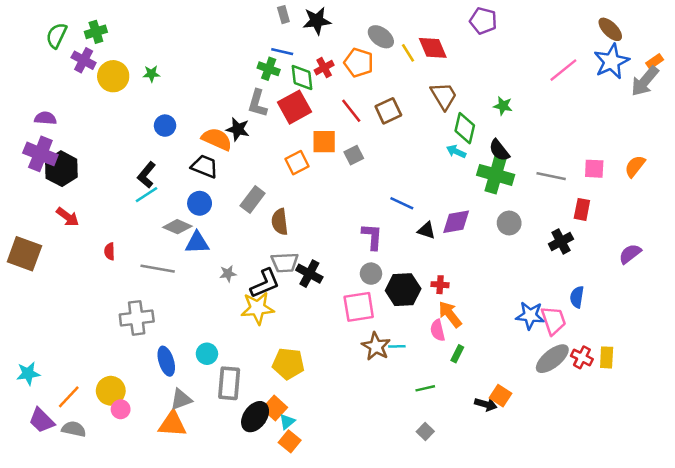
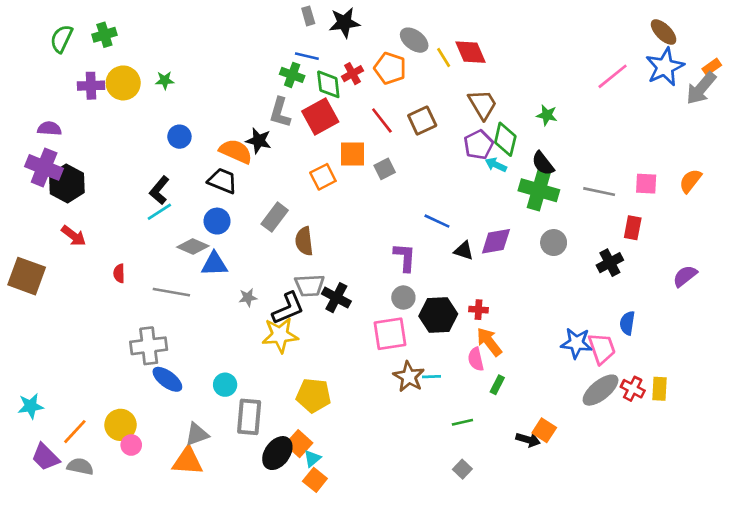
purple pentagon: (483, 21) -> (478, 145), moved, turned 30
purple cross: (84, 60) -> (91, 86), moved, turned -30
blue ellipse: (166, 361) -> (167, 379), moved, turned -36

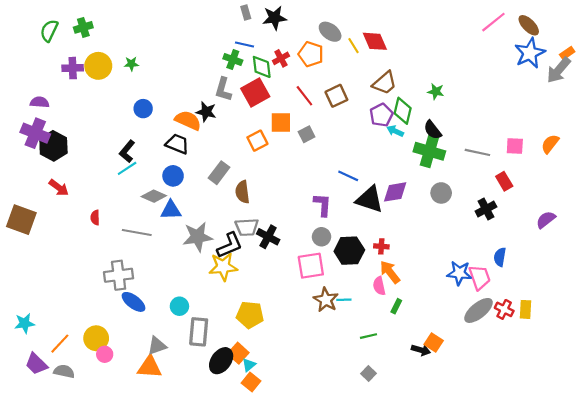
pink line: (613, 76) -> (493, 22), moved
brown trapezoid: (483, 104) -> (385, 83), turned 80
red rectangle: (633, 228) -> (504, 181), turned -42
black triangle: (464, 251) -> (370, 199), size x1.8
gray star: (248, 298) -> (198, 237), size x2.0

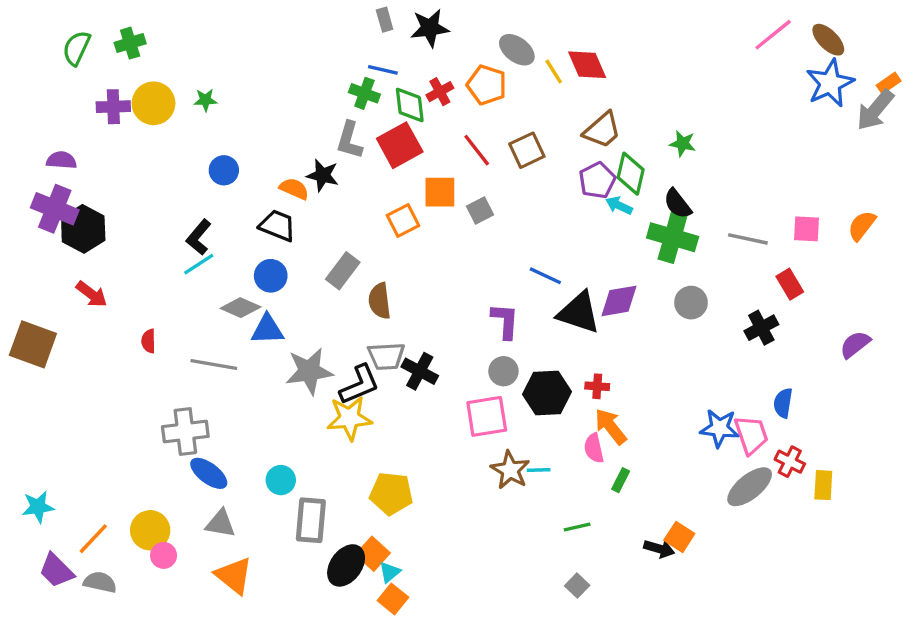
orange semicircle: (188, 120) -> (294, 189), size x0.7
red cross: (504, 309) -> (790, 462), moved
gray triangle: (157, 346) -> (220, 524), moved, turned 30
orange triangle: (150, 367) -> (234, 575), turned 35

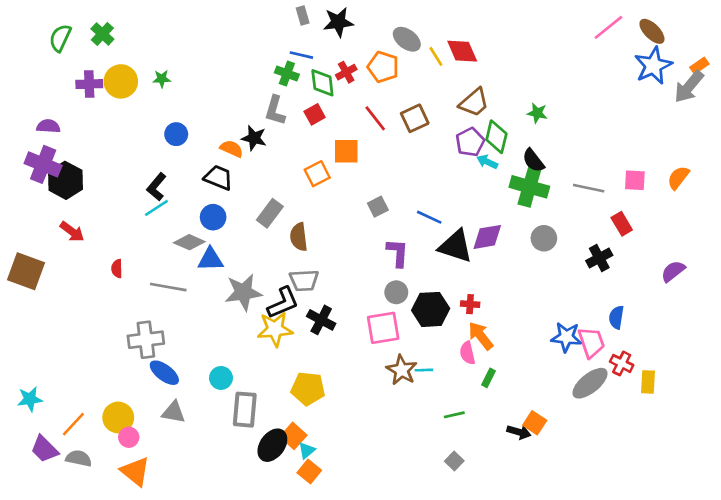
green cross: (130, 43) -> (102, 34), turned -30
red square: (400, 145) -> (315, 114), size x0.6
gray square: (480, 210) -> (378, 207), moved
black cross: (420, 371) -> (321, 320), moved
orange triangle: (234, 575) -> (135, 472), moved

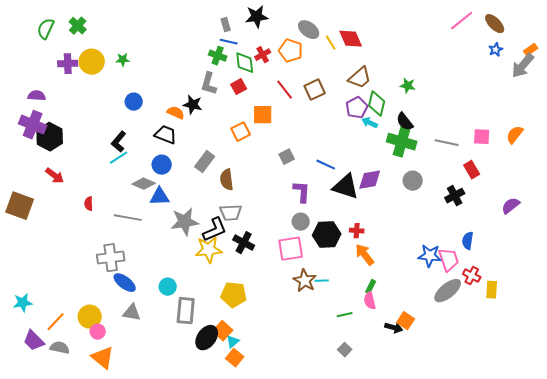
gray rectangle: (303, 16) -> (226, 25), moved
blue star: (653, 66) -> (496, 50), size x0.5
pink semicircle: (467, 353) -> (370, 301), moved

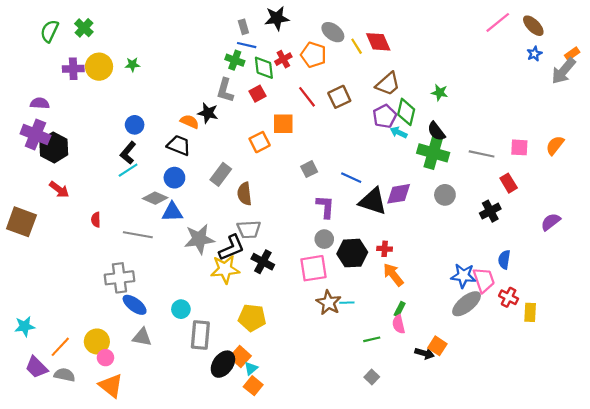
blue circle: (134, 102) -> (135, 125), moved
gray ellipse: (448, 291) -> (467, 304), moved

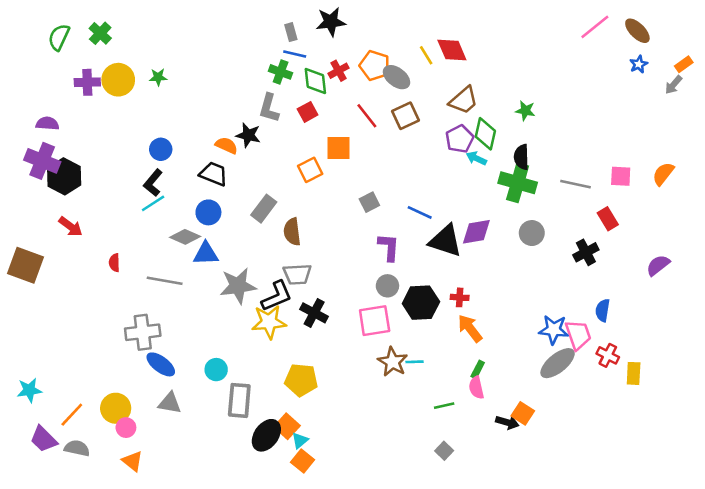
gray ellipse: (333, 32) -> (396, 77), moved
gray arrow: (564, 71) -> (673, 85), size x0.6
black semicircle: (436, 131) -> (521, 157), turned 36
orange triangle: (111, 386) -> (132, 461), size x0.7

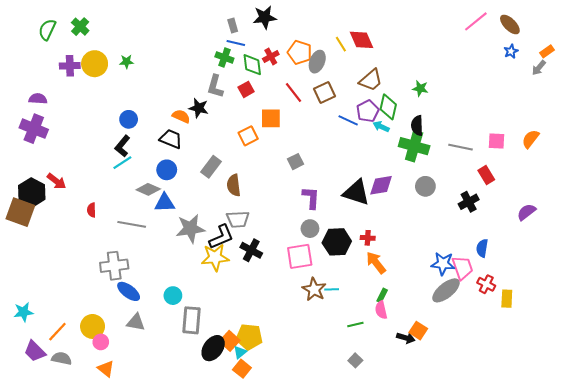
gray ellipse: (396, 77) -> (317, 62), turned 75
black hexagon: (64, 176) -> (32, 192), moved
blue line: (420, 212) -> (348, 120), moved
yellow pentagon: (301, 380) -> (249, 337), moved

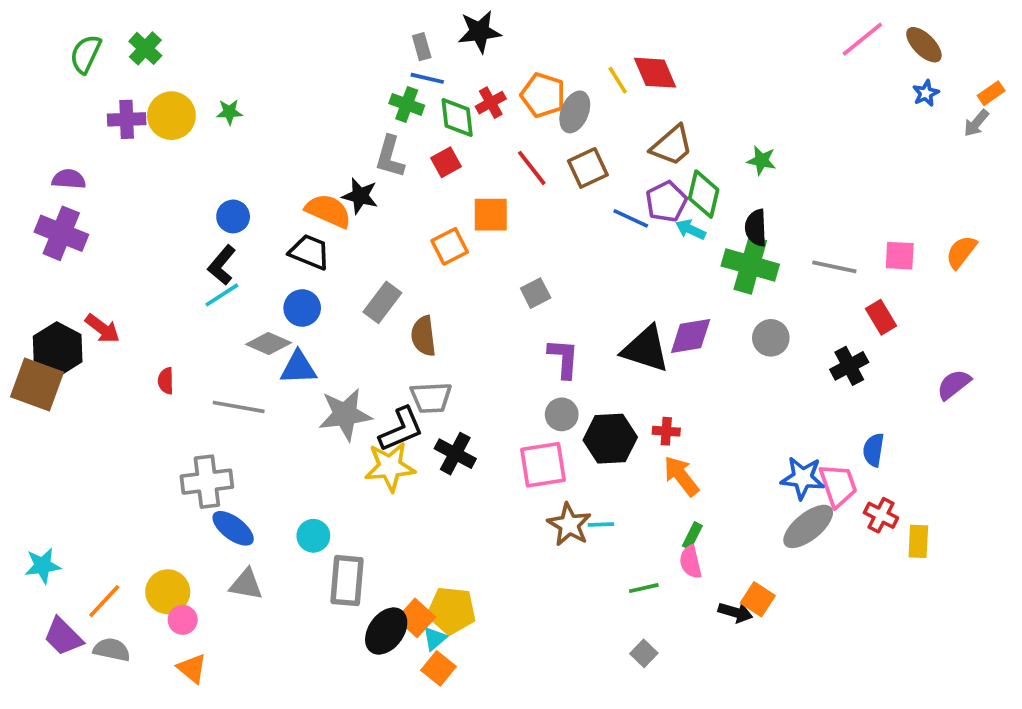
orange semicircle: (181, 116) -> (328, 211), size x1.4

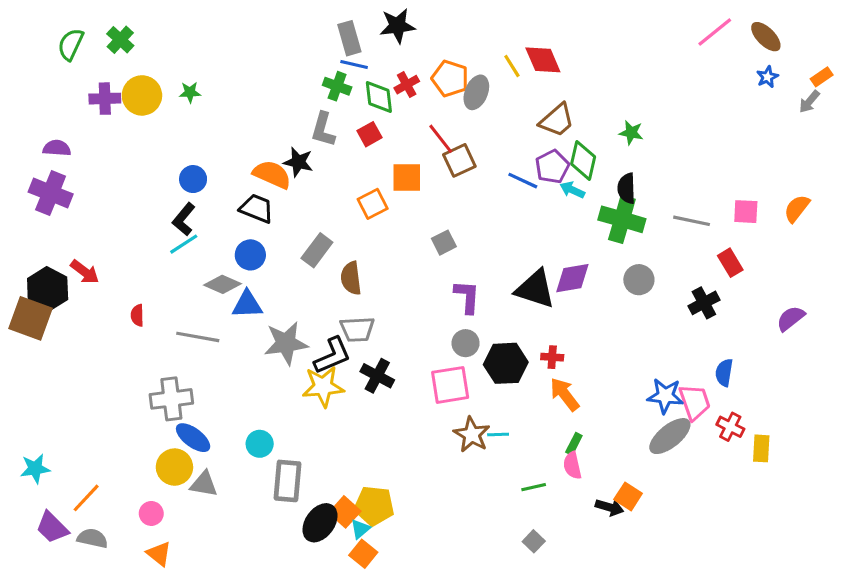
gray rectangle: (422, 47) -> (349, 38), size x1.5
brown square: (588, 168) -> (459, 160), moved
yellow circle: (168, 592) -> (174, 467), moved

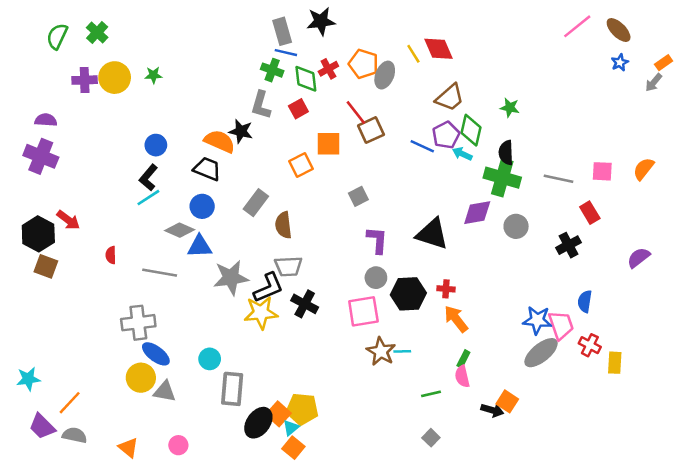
purple diamond: (572, 278) -> (477, 213), moved
brown square: (30, 318) -> (46, 266), moved, size x0.7
pink circle: (151, 513) -> (178, 445), moved

